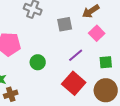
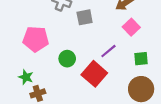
gray square: (65, 24) -> (85, 17), moved
red square: (74, 83) -> (94, 74), moved

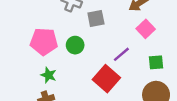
green circle: (67, 59) -> (75, 45), moved
green star: (26, 77) -> (49, 75), moved

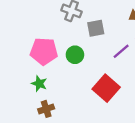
purple line: (121, 54) -> (121, 51), moved
green star: (49, 75) -> (39, 84), moved

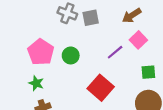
gray square: (96, 28) -> (91, 18), moved
pink pentagon: (44, 51) -> (41, 52), turned 30

